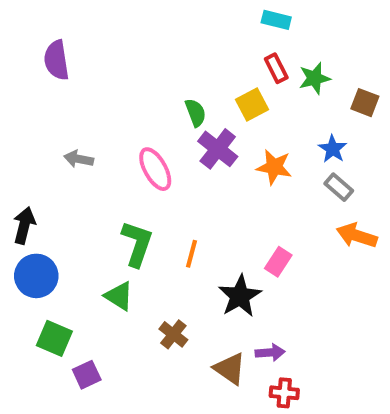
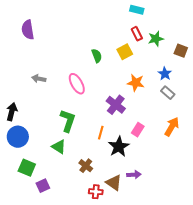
purple cross: (218, 149) -> (116, 105), moved
orange arrow: (357, 236) -> (172, 127), moved, turned 102
orange line: (192, 254) -> (101, 133), moved
red cross: (284, 393) -> (96, 192), moved

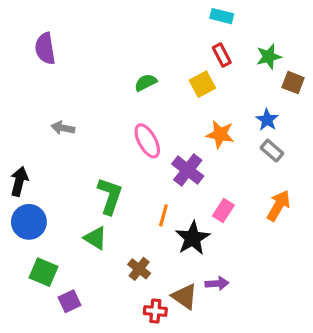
green star: (156, 39) -> (269, 57), moved
green semicircle: (97, 56) -> (146, 83), moved, turned -96
pink ellipse: (77, 84) -> (147, 141), moved

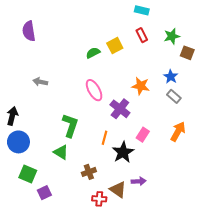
yellow square: (202, 84) -> (115, 46), moved
brown cross: (139, 269) -> (89, 172), turned 32

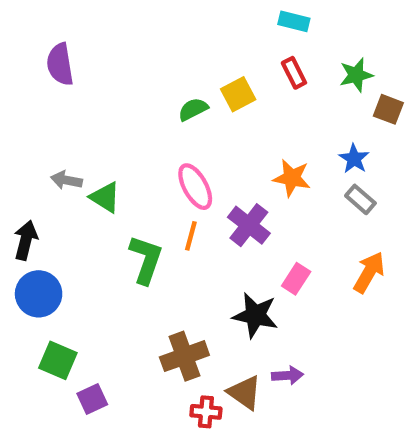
gray arrow: (40, 82) -> (66, 180), moved
orange line: (104, 138) -> (191, 236), moved
green triangle: (61, 152) -> (105, 197), moved
black star: (123, 152) -> (255, 315), turned -30
brown cross: (89, 172) -> (184, 356), size x1.5

